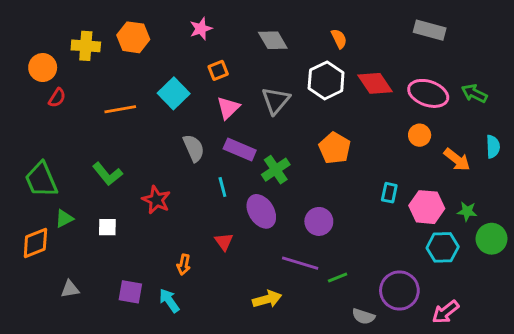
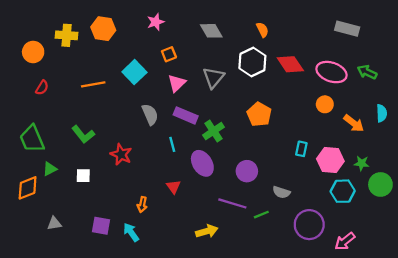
gray rectangle: (430, 30) -> (347, 29), moved
red semicircle: (57, 98) -> (42, 88), moved
gray semicircle: (363, 316) -> (281, 192), moved

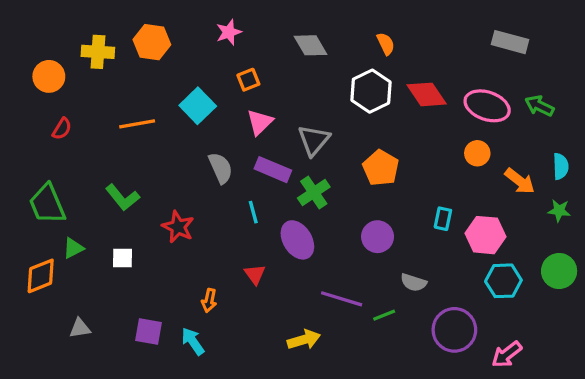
gray triangle: (213, 78) -> (314, 140), moved
green star: (362, 163) -> (559, 210), moved
purple circle: (247, 171) -> (378, 237), moved

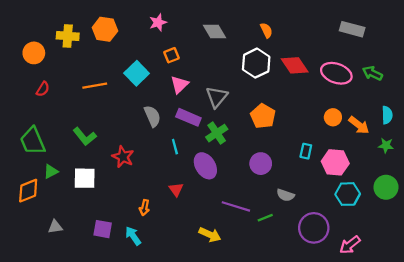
orange circle: (477, 153) -> (333, 117), moved
white square: (122, 258) -> (85, 178), size x1.5
yellow arrow: (304, 340) -> (210, 235), turned 40

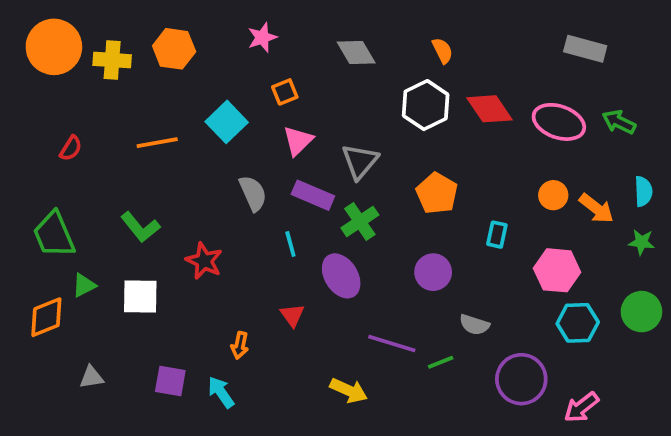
orange circle: (34, 53) -> (54, 47), moved, size x1.5
cyan rectangle: (306, 151) -> (497, 235), moved

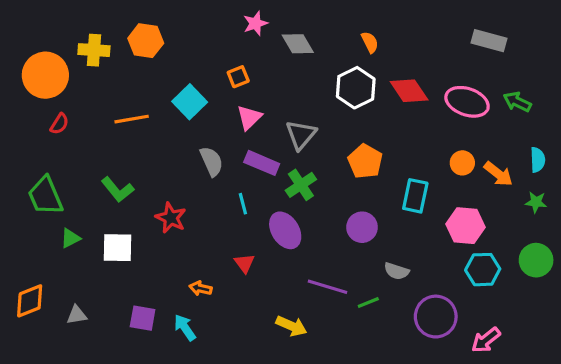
pink star: (262, 37) -> (255, 23), moved
orange circle: (54, 47) -> (45, 75), moved
cyan rectangle: (497, 235) -> (415, 196), size x1.5
orange diamond: (46, 317) -> (30, 301), moved
orange arrow: (240, 345) -> (201, 288), turned 90

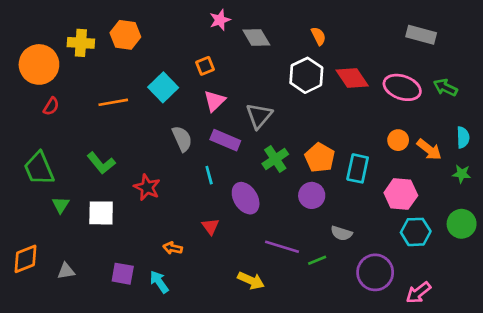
orange pentagon: (365, 161) -> (320, 158), moved
green cross: (301, 185) -> (275, 159), moved
green triangle: (70, 238) -> (61, 205), turned -30

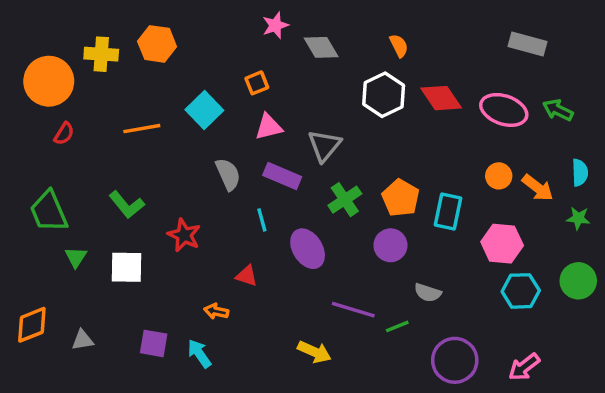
pink triangle: (214, 101) -> (269, 127), turned 30
red triangle: (210, 226) -> (247, 276), moved, turned -36
purple circle: (375, 272) -> (455, 360), moved

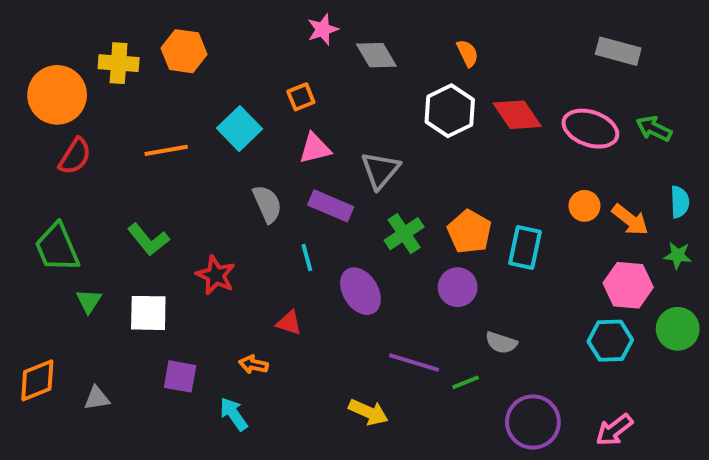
red semicircle: (64, 134) -> (75, 156), size x1.4
pink hexagon: (502, 244) -> (628, 285), moved
purple square: (154, 343) -> (180, 376), moved

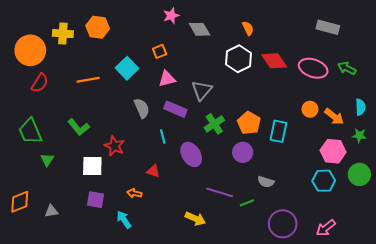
white square: (148, 313) -> (92, 166), moved

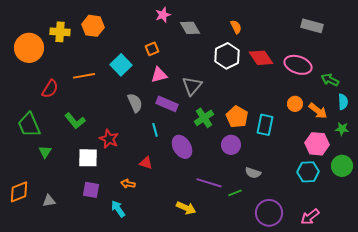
green arrow: (347, 68) -> (330, 80), moved
red semicircle: (40, 83) -> (50, 89), moved

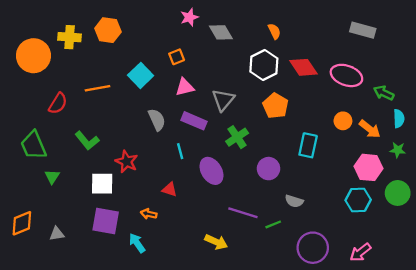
orange pentagon: (237, 117) -> (275, 106), moved
purple square: (91, 190) -> (106, 221), size x1.4

